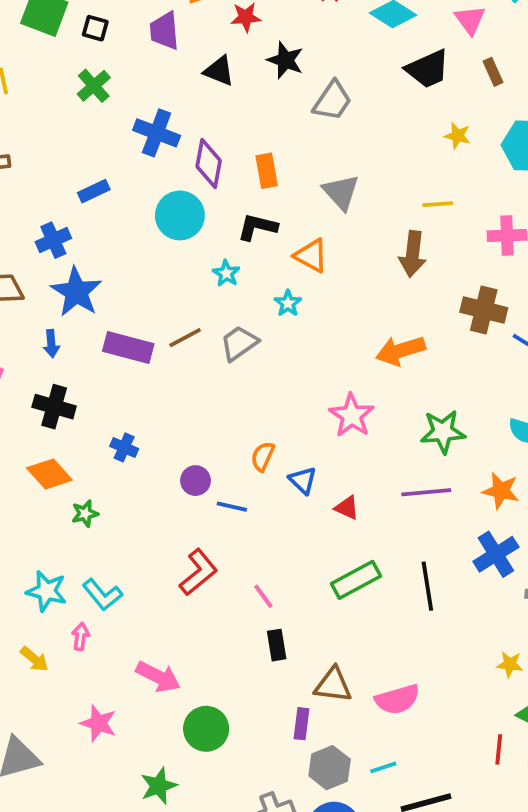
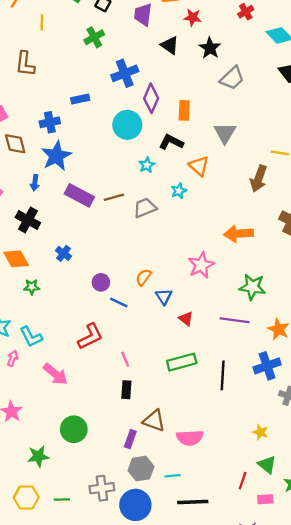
blue cross: (157, 133) -> (125, 73), turned 35
pink arrow: (158, 677) -> (55, 374), moved

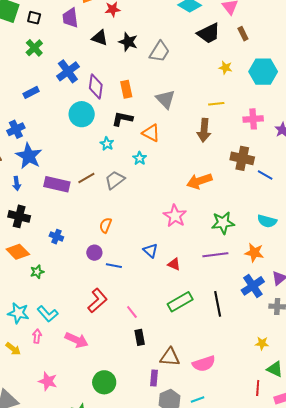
black star: (210, 48) -> (128, 42), moved
blue rectangle: (80, 99) -> (31, 92), moved
orange semicircle: (144, 277) -> (106, 225), moved

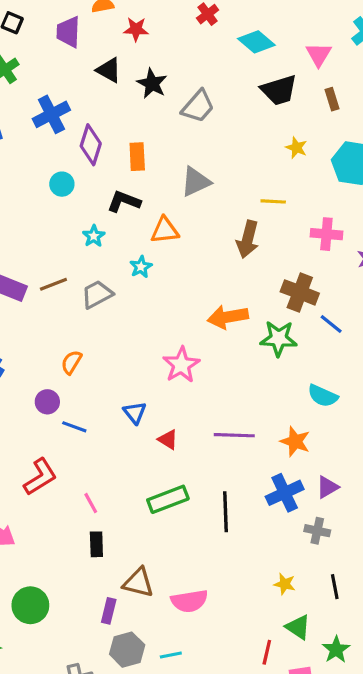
gray triangle: (165, 99) -> (196, 182), turned 40
cyan circle: (82, 114) -> (62, 184), size x0.6
orange triangle: (151, 133) -> (165, 230), turned -42
green star: (223, 223) -> (279, 338), moved

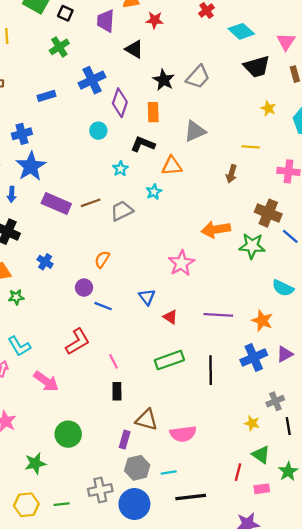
black star: (152, 83) -> (164, 80), moved
brown arrow: (248, 239) -> (231, 174), size x0.7
gray cross: (317, 531) -> (275, 401), moved, turned -36

